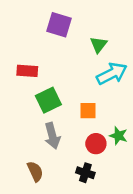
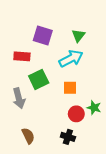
purple square: (59, 25) -> (43, 36), moved
cyan arrow: (112, 74) -> (71, 59), moved
gray arrow: (52, 136) -> (19, 98), moved

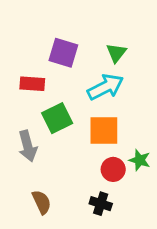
orange square: (70, 88) -> (104, 131), size x1.5

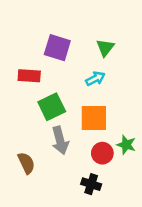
cyan arrow: (105, 87) -> (95, 79), size x0.6
gray arrow: (28, 146) -> (60, 141), moved
brown semicircle: (42, 202) -> (26, 163), moved

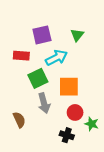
purple square: (57, 48) -> (42, 35), turned -30
cyan arrow: (95, 79) -> (56, 58), moved, size x1.5
green star: (126, 145) -> (92, 124), moved

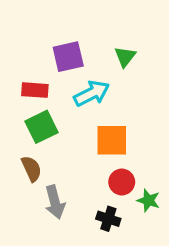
green square: (38, 78) -> (41, 127), moved
gray arrow: (44, 103) -> (55, 202), moved
brown semicircle: (19, 120) -> (31, 169), moved

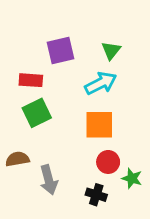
cyan arrow: (92, 93) -> (101, 83), moved
brown semicircle: (31, 169) -> (17, 159), moved, turned -75

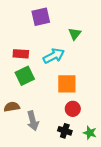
purple square: (61, 50) -> (41, 17), moved
cyan arrow: (101, 83) -> (54, 56), moved
green star: (132, 178) -> (90, 133), moved

